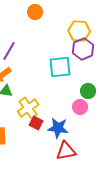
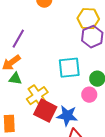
cyan square: (60, 67) -> (69, 68), moved
red square: (36, 123) -> (45, 111), size x1.6

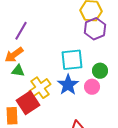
red square: (45, 111) -> (28, 103), moved, turned 30
blue star: (67, 116) -> (68, 85), moved, turned 30

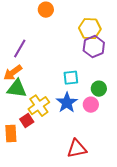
cyan square: (72, 60) -> (71, 78), size x0.7
green triangle: (18, 71) -> (17, 89), size x1.5
red square: (28, 103) -> (27, 121), size x0.6

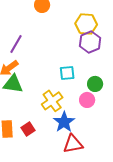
blue star: (67, 103) -> (64, 122), moved
yellow cross: (39, 106) -> (52, 101), moved
red square: (27, 121) -> (28, 129), moved

